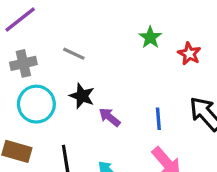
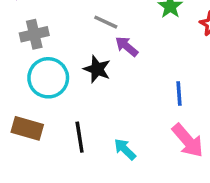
gray line: (74, 54) -> (106, 22), moved
purple arrow: (110, 117) -> (127, 46), moved

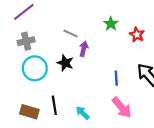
purple arrow: (127, 46) -> (84, 49), turned 64
brown rectangle: (27, 128) -> (29, 112), moved

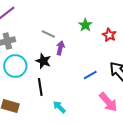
blue line: (116, 78) -> (90, 75), turned 64
black line: (54, 105) -> (40, 87), moved
pink arrow: (122, 107) -> (108, 102), moved

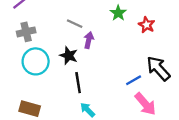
blue line: (90, 75) -> (134, 80), moved
black line: (40, 87) -> (78, 83), moved

